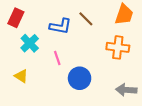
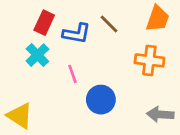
red rectangle: (16, 18) -> (44, 23), moved
yellow triangle: (21, 76) -> (20, 116), moved, size x1.5

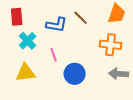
red rectangle: (44, 23) -> (17, 17), moved, turned -30
gray arrow: (160, 114) -> (119, 74), moved
yellow triangle: (20, 116) -> (26, 73), moved, turned -40

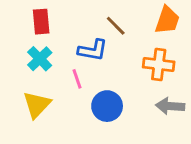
red rectangle: (17, 17) -> (41, 22), moved
blue L-shape: (57, 25) -> (93, 50), moved
yellow triangle: (26, 73) -> (37, 105), turned -40

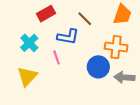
red rectangle: (41, 22) -> (46, 14), moved, turned 66
blue circle: (107, 106) -> (98, 67), moved

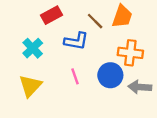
orange trapezoid: (122, 15) -> (122, 16), moved
pink line: (56, 57) -> (75, 76), moved

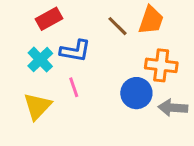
red rectangle: (51, 15) -> (49, 19), moved
blue L-shape: (76, 41) -> (75, 51), moved
pink line: (75, 76) -> (74, 87), moved

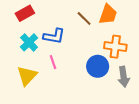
red rectangle: (49, 19) -> (25, 13), moved
gray arrow: (173, 108) -> (124, 77), turned -102

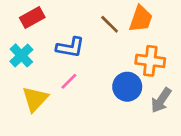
cyan cross: (29, 42) -> (21, 55), moved
pink line: (53, 62) -> (69, 81), turned 64
gray arrow: (124, 77) -> (161, 100), turned 42

